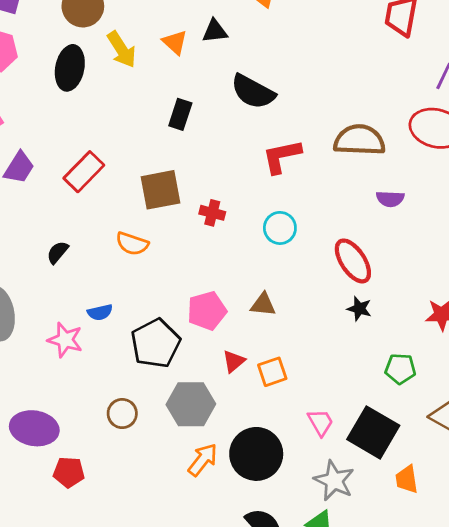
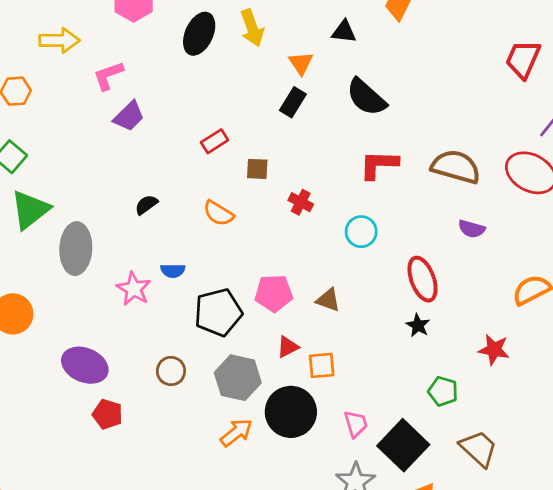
orange triangle: (175, 42) -> (301, 63), moved
red rectangle: (84, 172) -> (215, 141), moved, size x0.7
brown square: (161, 190) -> (257, 169), size x0.6
black circle: (256, 454) -> (291, 412), moved

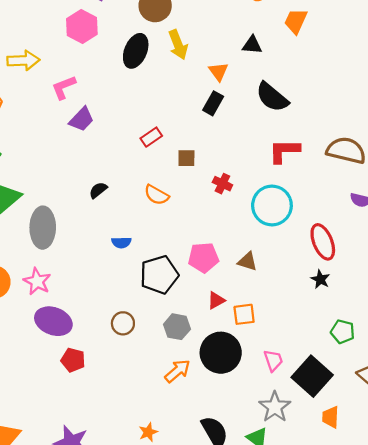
cyan circle: (361, 232) -> (272, 205), size x1.6
pink star: (134, 289) -> (37, 281), moved
gray hexagon: (238, 378) -> (177, 327), size x0.7

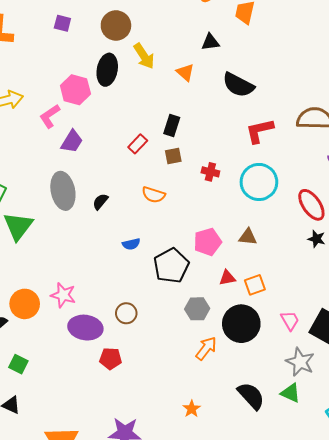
pink hexagon: (82, 26) -> (75, 90), moved
black rectangle: (213, 103) -> (172, 126), moved
gray ellipse: (43, 228) -> (63, 191), moved
red triangle: (216, 300) -> (227, 278), turned 30
brown circle: (123, 323) -> (126, 313), moved

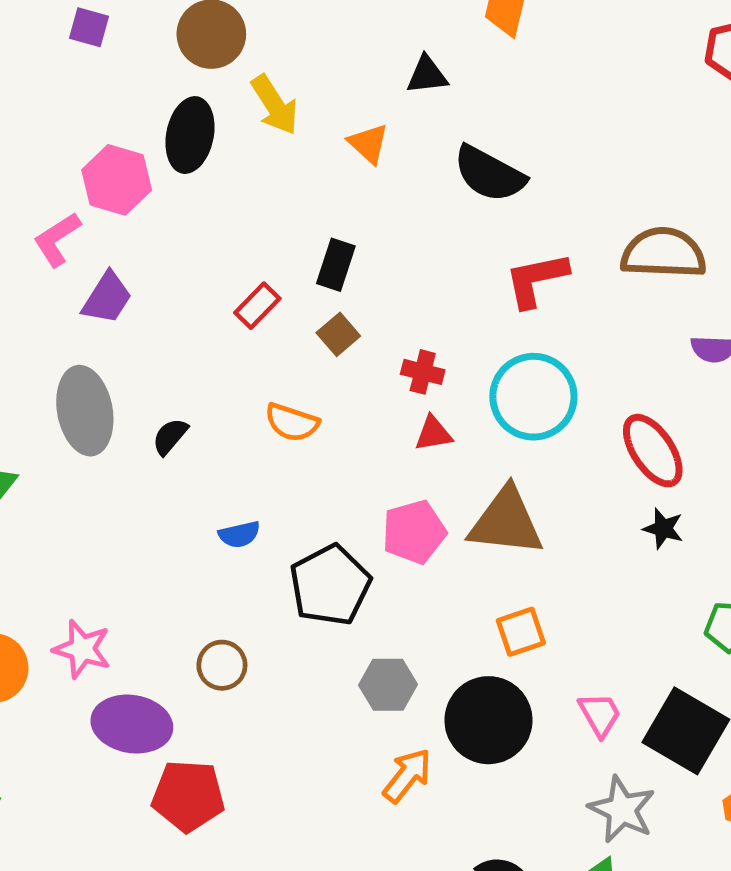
brown square: (173, 156) -> (338, 334), turned -30
brown triangle: (248, 237) -> (506, 522), size x1.8
red triangle: (227, 278) -> (433, 434), moved
brown circle: (126, 313) -> (222, 665), moved
red pentagon: (111, 359) -> (188, 796), size x1.4

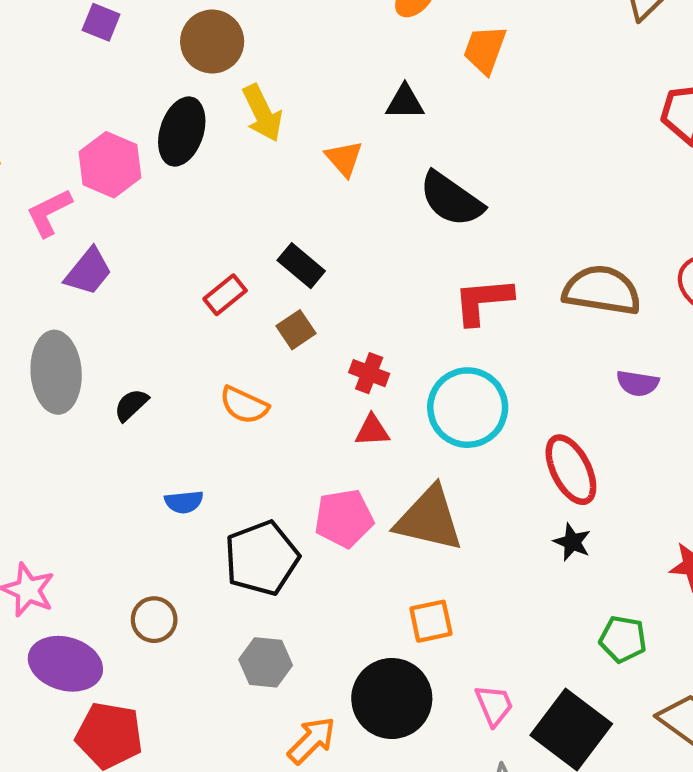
black rectangle: (336, 265) -> (301, 266), turned -75
gray hexagon: (388, 685) -> (266, 662), moved

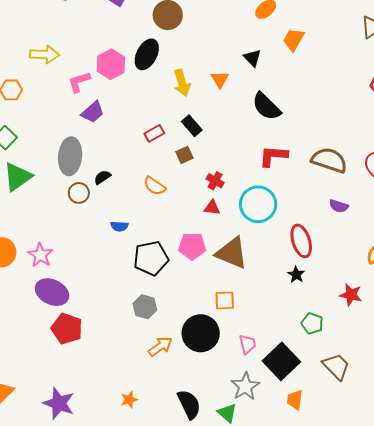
black triangle: (405, 102) -> (252, 58), turned 36
yellow arrow: (262, 113) -> (182, 83), moved
brown circle: (154, 620) -> (79, 193), moved

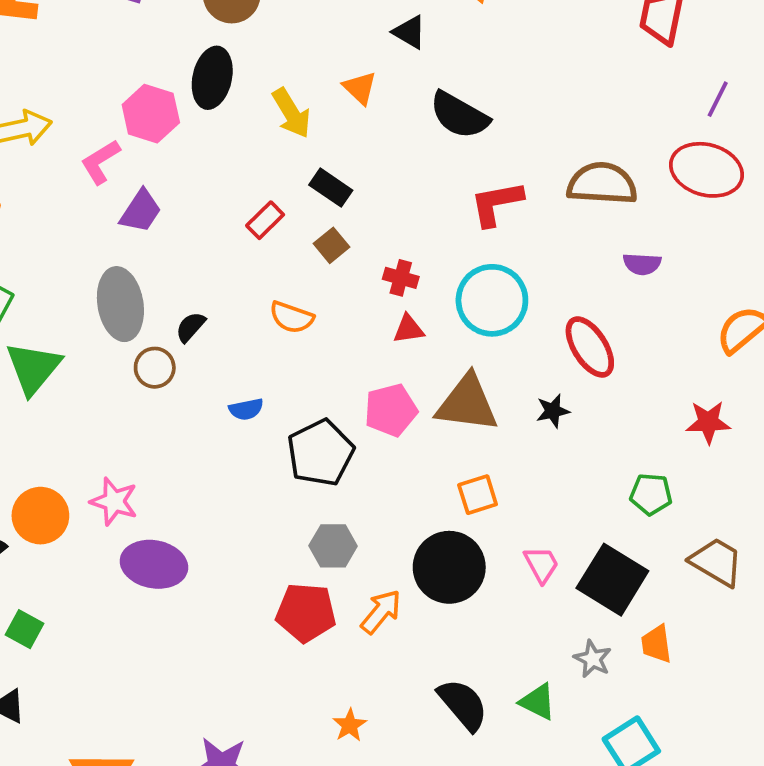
black star: (296, 275) -> (553, 411), moved, turned -30
red pentagon: (67, 329) -> (306, 613), moved
gray star: (245, 386) -> (593, 659), moved, size x0.7

